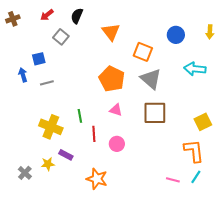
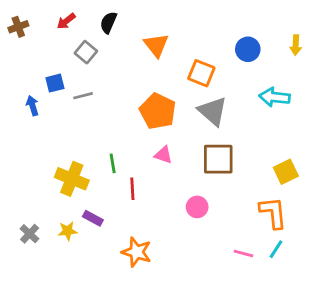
gray line: (47, 83) -> (83, 96), moved
pink circle: (117, 144) -> (197, 207), moved
gray cross: (25, 173) -> (30, 234), moved

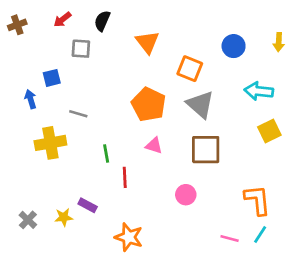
gray square: (86, 52) -> (81, 49), turned -36
gray line: (83, 96) -> (78, 114), moved, turned 30
yellow square: (286, 172) -> (269, 131), moved
yellow cross: (72, 179) -> (50, 143), moved, turned -32

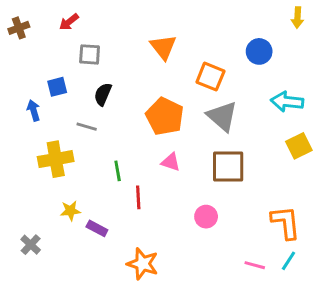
black semicircle: (102, 21) -> (103, 94), moved
yellow arrow: (279, 42) -> (297, 18), moved
yellow star: (64, 217) -> (70, 211), moved

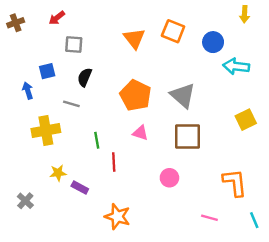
orange square: (210, 77) -> (173, 31), moved
cyan arrow: (287, 102) -> (236, 66), moved
cyan line: (289, 261) -> (254, 220), moved, turned -56

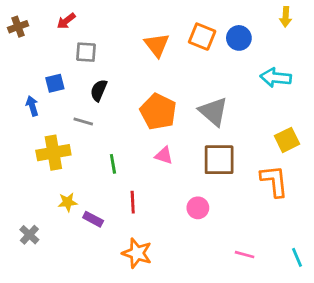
blue circle: (213, 42) -> (239, 38), moved
red line: (114, 162) -> (133, 202), moved
orange L-shape: (235, 183) -> (274, 181), moved

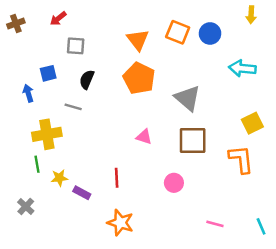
orange pentagon: (158, 112) -> (139, 78), moved
green line: (113, 164) -> (37, 164), moved

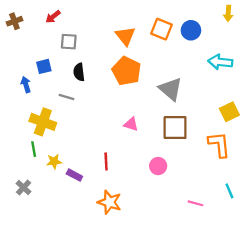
black semicircle: (87, 80) -> (79, 72), turned -30
yellow cross: (47, 134) -> (43, 122), turned 30
cyan line: (261, 226) -> (229, 191), moved

